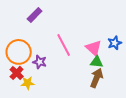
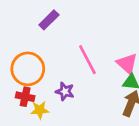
purple star: (40, 62) -> (65, 91), moved
red cross: (17, 73) -> (25, 97), turned -32

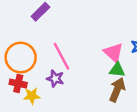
pink line: (87, 60) -> (61, 56), moved

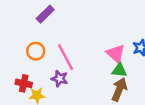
orange circle: (21, 57) -> (36, 51), moved, size x0.6

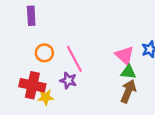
purple rectangle: (45, 14) -> (31, 16), moved, turned -48
red cross: (24, 83) -> (32, 85), size x1.5

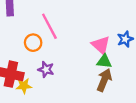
orange circle: (44, 53) -> (33, 43), moved
pink line: (74, 59) -> (49, 26), moved

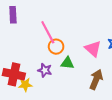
orange circle: (33, 43) -> (56, 47), moved
green triangle: (104, 61) -> (67, 63), moved

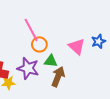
purple star: (45, 70) -> (28, 68), size x1.5
brown arrow: (96, 79) -> (58, 77), moved

